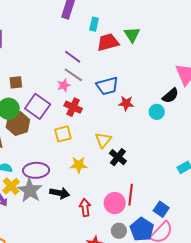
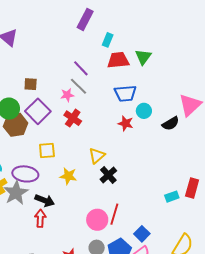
brown square: (16, 82) -> (31, 84), moved
blue trapezoid: (107, 86) -> (125, 93), moved
cyan circle: (157, 112) -> (144, 111), moved
yellow square: (63, 134) -> (47, 150), moved
red arrow: (85, 207) -> (40, 218), moved

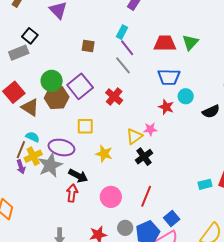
cyan rectangle: (108, 40) -> (122, 32), moved
brown square: (31, 84) -> (88, 46), moved
pink star: (67, 95) -> (150, 129), moved
pink circle: (97, 220) -> (111, 197), moved

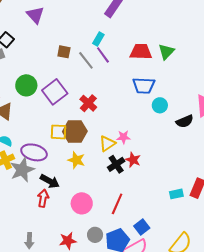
gray line: (123, 65) -> (86, 60), moved
brown hexagon: (57, 98) -> (75, 131), moved
red star: (166, 107) -> (133, 160), moved

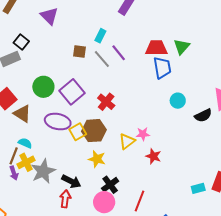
cyan rectangle: (98, 39) -> (100, 36), moved
blue trapezoid: (144, 86) -> (162, 68), moved, turned -100
yellow square: (58, 132) -> (78, 132), turned -30
purple ellipse: (34, 152) -> (58, 122), moved
black cross: (116, 164) -> (110, 185), moved

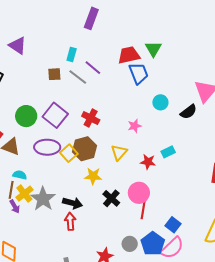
pink star: (143, 134) -> (135, 126), moved
cyan rectangle: (198, 188) -> (168, 152), moved
pink circle: (104, 202) -> (139, 193), moved

